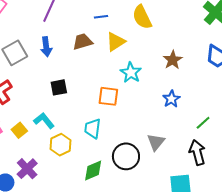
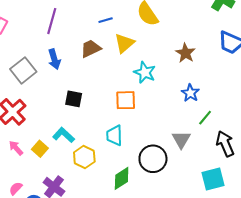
black square: (59, 87) -> (74, 99), turned 30
green line: (203, 123) -> (205, 118), moved

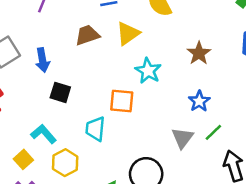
blue arrow: (54, 59) -> (42, 60), moved
cyan trapezoid: (114, 135) -> (95, 129), moved
gray triangle: (181, 140) -> (183, 138), moved
yellow square: (40, 149) -> (23, 159), moved

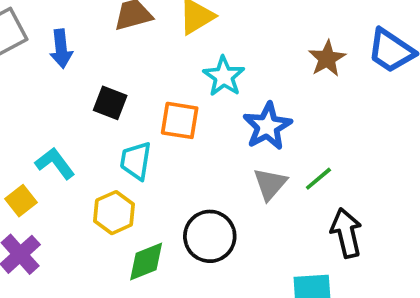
brown star: (199, 53) -> (327, 59), moved
black square: (60, 92) -> (110, 103), moved
blue star: (199, 101) -> (267, 126), moved, size x1.4
yellow hexagon: (65, 163) -> (114, 213), moved

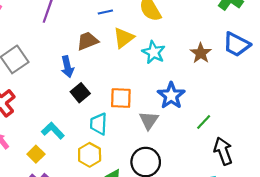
blue arrow: (61, 49) -> (67, 67), moved
cyan star: (224, 76) -> (154, 52), moved
black square: (110, 103) -> (80, 93), turned 36
gray triangle: (270, 184) -> (149, 120), moved

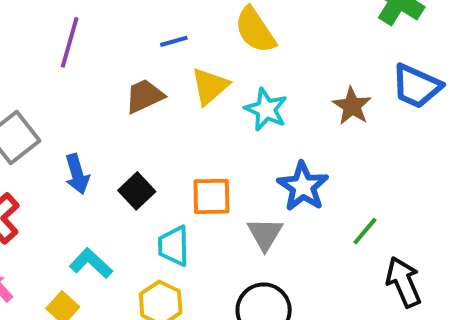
blue arrow: (67, 67) -> (77, 174), moved

